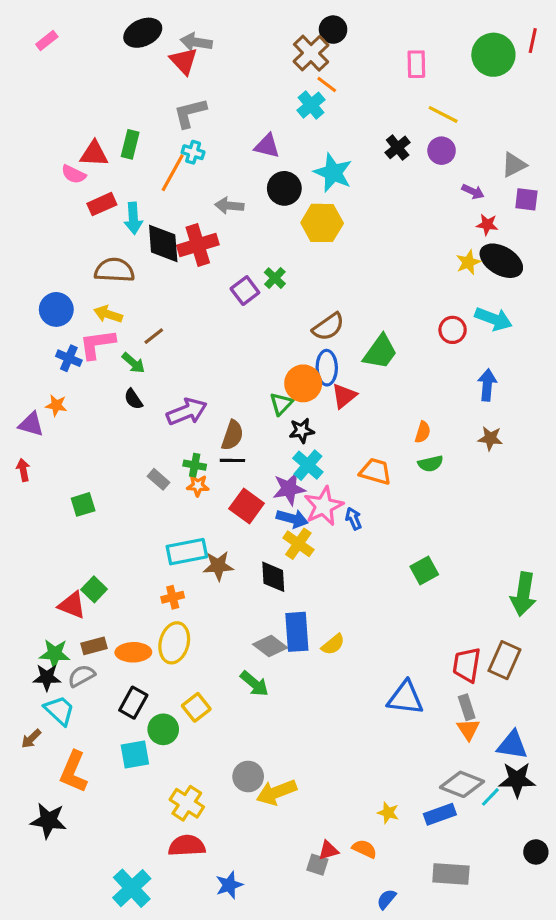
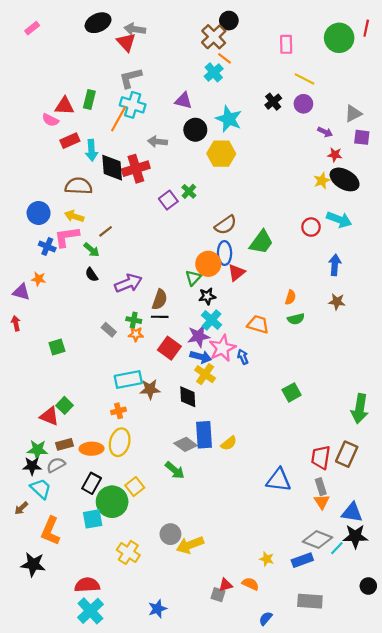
cyan cross: (193, 152) -> (133, 105), size x1.6
green circle: (163, 729) -> (112, 502), size x1.5
red semicircle: (187, 846) -> (87, 585), moved

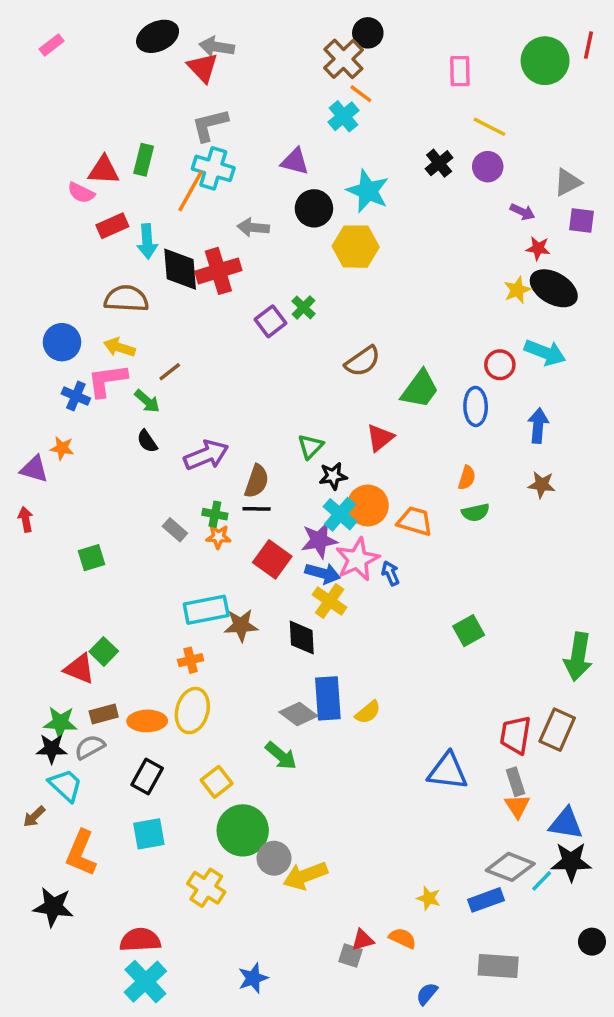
blue ellipse: (225, 253) -> (476, 406), moved
orange circle: (208, 264) -> (368, 505), moved
green circle: (112, 502) -> (243, 830), moved

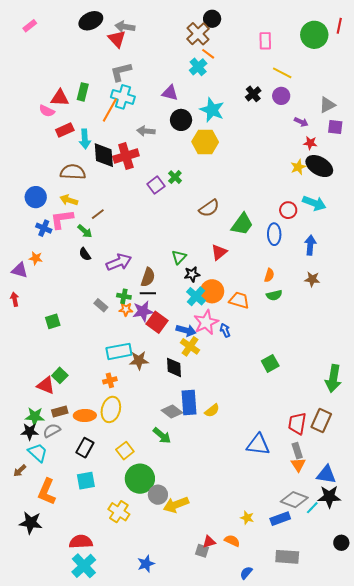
purple star: (319, 540) -> (143, 311), moved

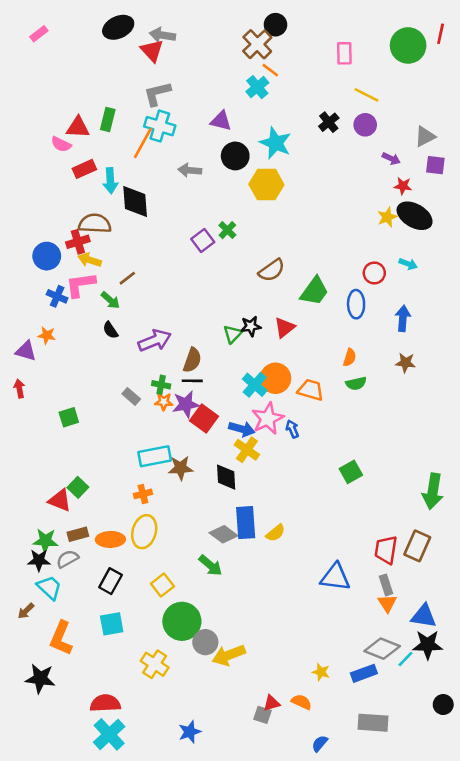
red cross: (126, 156) -> (78, 242), moved, size x0.7
cyan arrow: (314, 203) -> (408, 264), size x0.6
black star: (192, 274) -> (251, 326), moved

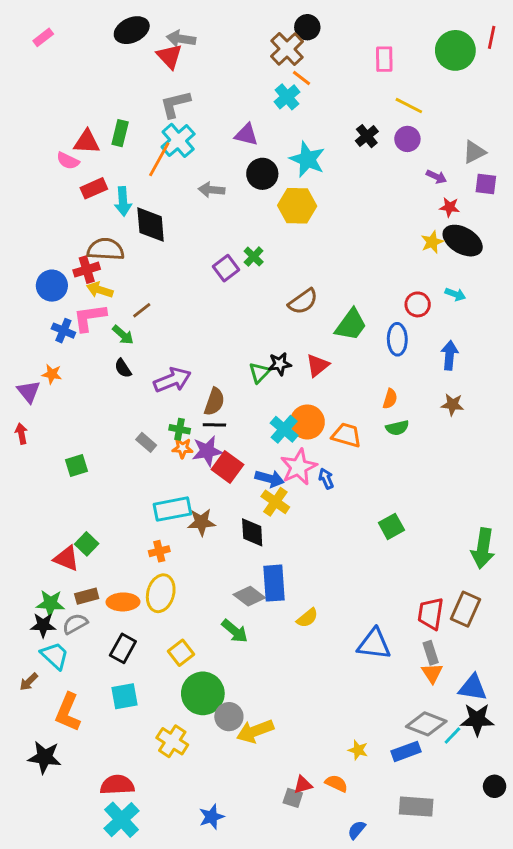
cyan cross: (160, 126) -> (178, 140), turned 32
purple triangle: (26, 351) -> (29, 392), turned 35
yellow semicircle: (275, 533) -> (307, 618), moved

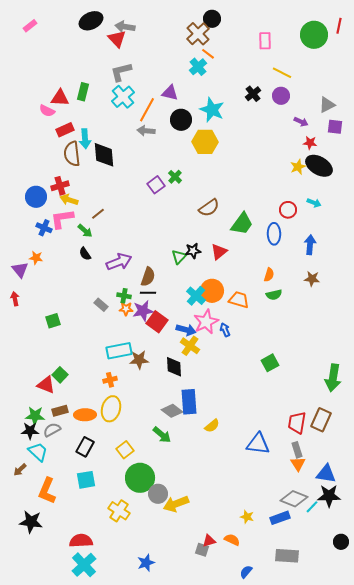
orange line: (159, 159) -> (147, 110), moved
brown semicircle: (106, 249) -> (72, 154), moved, turned -100

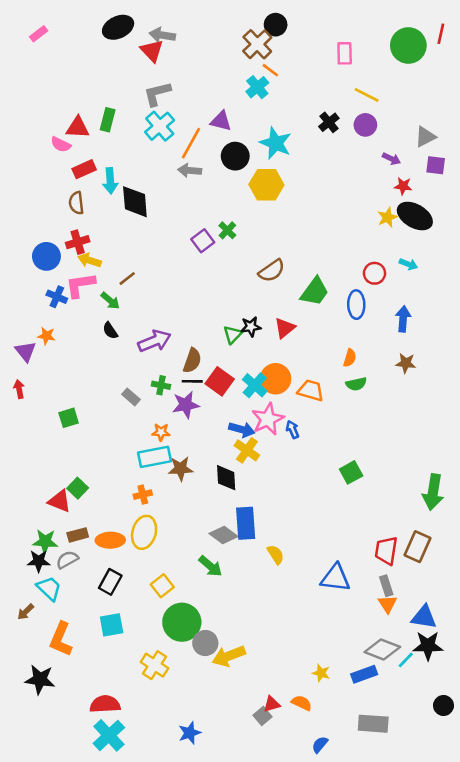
brown semicircle: (72, 154) -> (76, 203), moved, size x0.7
orange star: (126, 309) -> (161, 432), moved
red square: (157, 322) -> (220, 381), moved
yellow semicircle: (212, 426) -> (276, 554), turned -84
gray square: (202, 550) -> (263, 716), turned 32

